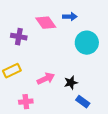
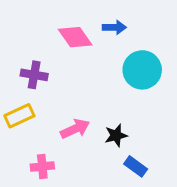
purple cross: (19, 37) -> (34, 75), moved

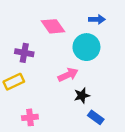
blue arrow: (114, 27) -> (97, 19), moved
cyan circle: (142, 70) -> (86, 47), moved
pink arrow: (75, 129) -> (68, 75), moved

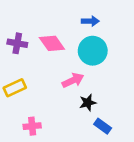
blue arrow: (97, 19) -> (90, 21), moved
pink diamond: (53, 26) -> (52, 43), moved
purple cross: (24, 53) -> (17, 43), moved

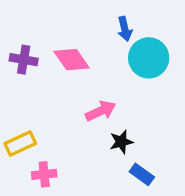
blue arrow: (90, 21) -> (125, 29), turned 77
cyan circle: (93, 51) -> (149, 58), moved
yellow rectangle: (15, 88) -> (20, 144), moved

